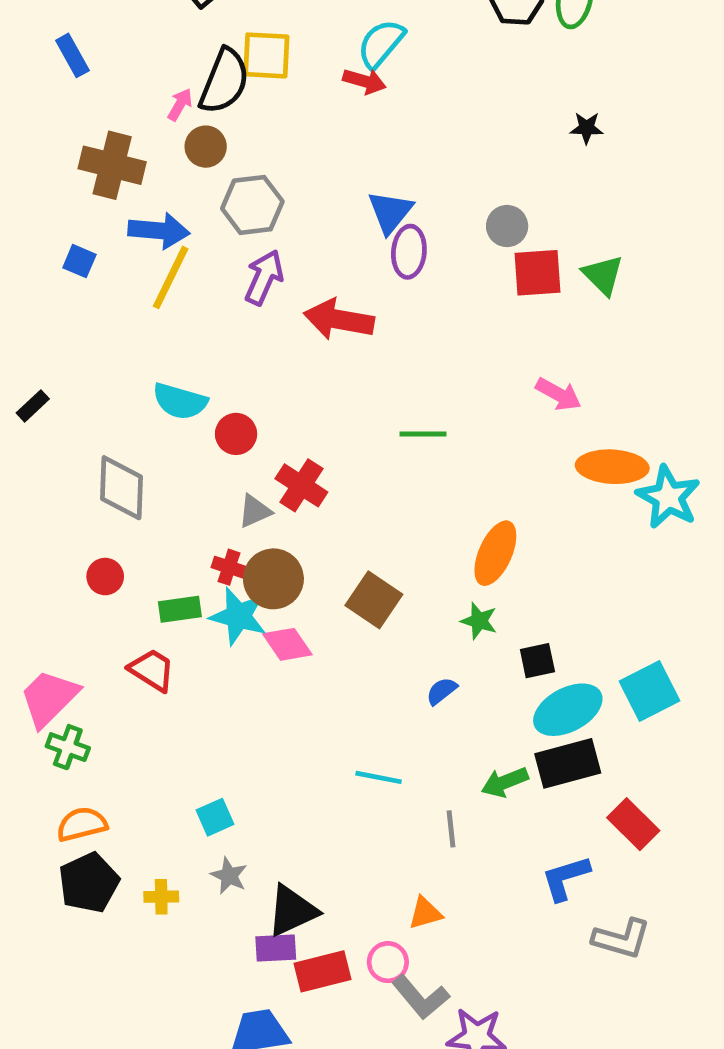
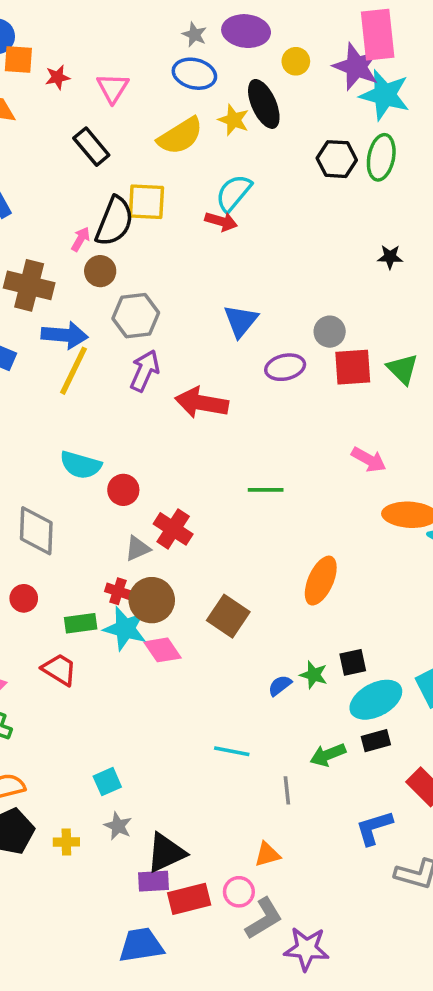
purple ellipse: (409, 252) -> (285, 367), moved, turned 72
green star: (479, 621) -> (314, 675), moved
black rectangle: (568, 763) -> (376, 741), size x0.6
gray L-shape: (421, 997) -> (264, 918), turned -81

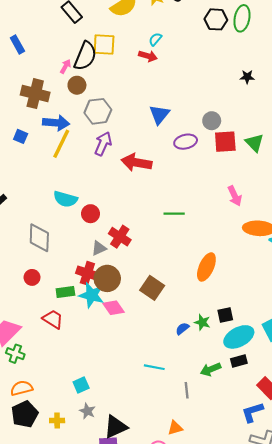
cyan semicircle: (234, 193) -> (155, 39), size x0.6
pink arrow: (369, 460) -> (235, 196), turned 36
red cross: (118, 591) -> (87, 273), size x1.5
blue L-shape: (374, 828) -> (252, 412), moved

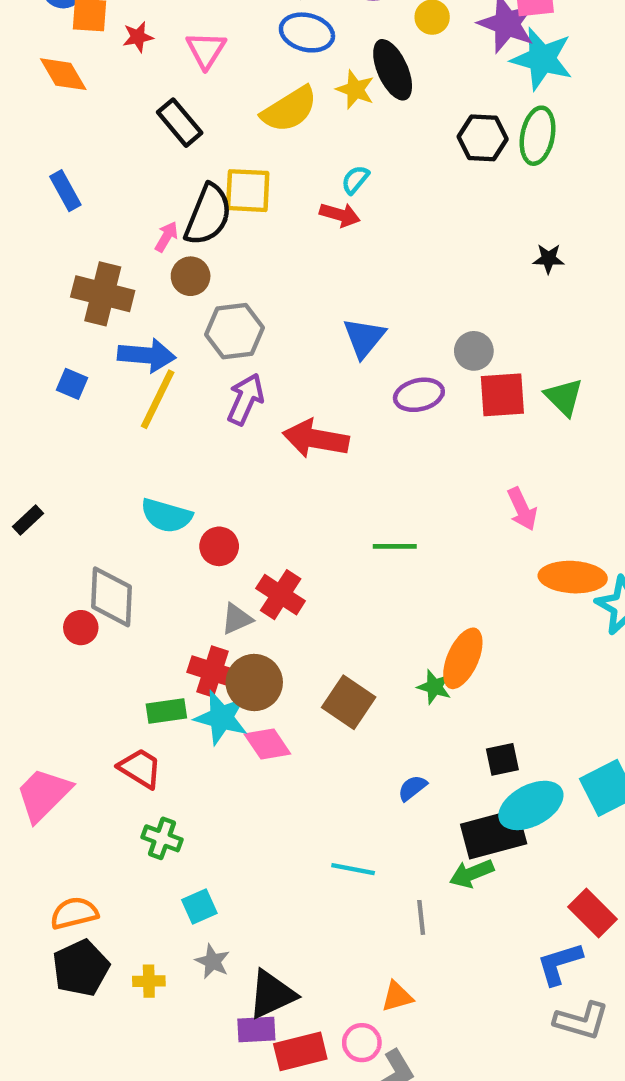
red circle: (32, 277) -> (81, 628), moved
green star: (202, 322) -> (434, 687), moved
green cross: (15, 354) -> (162, 838), moved
black rectangle: (239, 361) -> (494, 834), moved, size x1.8

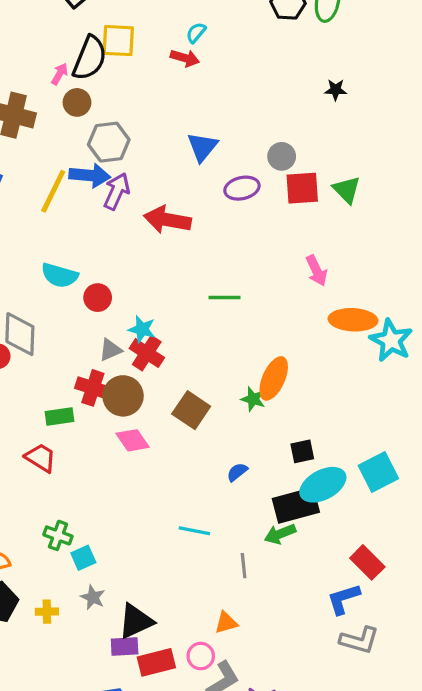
blue arrow: (147, 355) -> (90, 175), moved
red cross: (281, 595) -> (147, 353), moved
cyan star: (221, 718) -> (142, 329), moved, size x0.7
green cross: (162, 838) -> (58, 535), moved

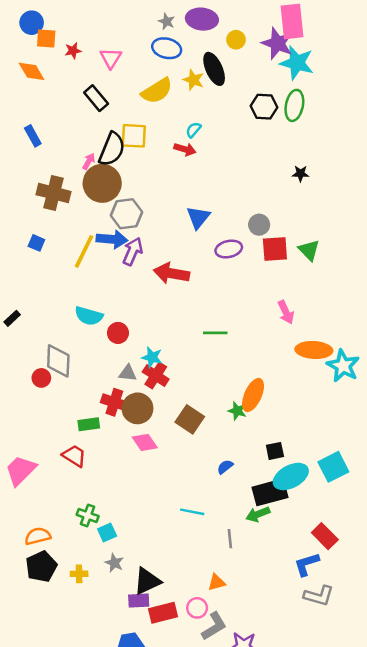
brown circle: (77, 102) -> (102, 183), size x1.8
gray triangle: (110, 350) -> (128, 373), turned 30

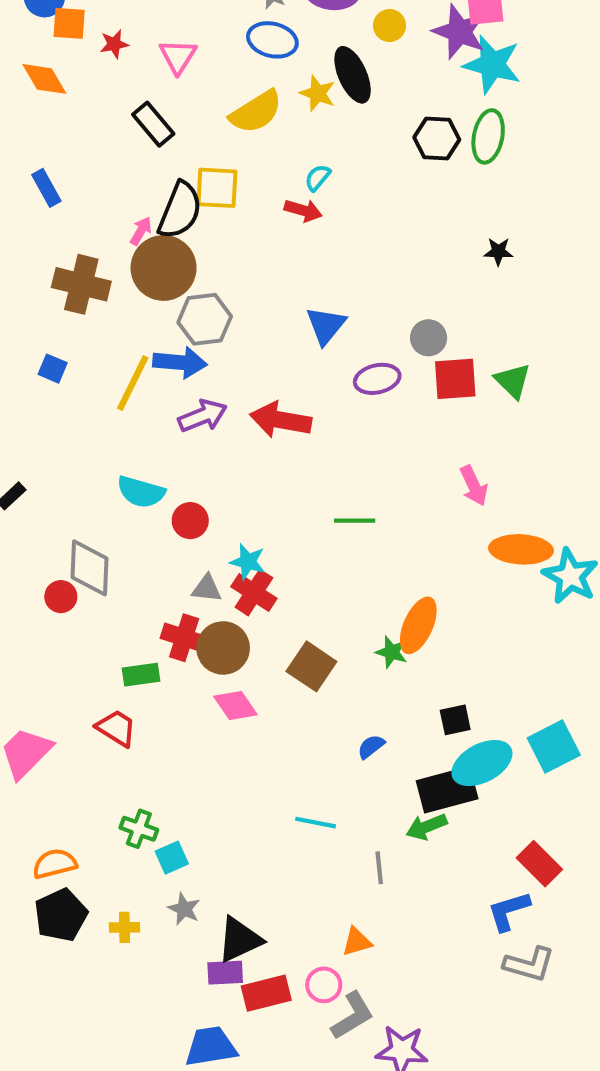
purple arrow: (133, 251) -> (203, 416), moved, turned 44

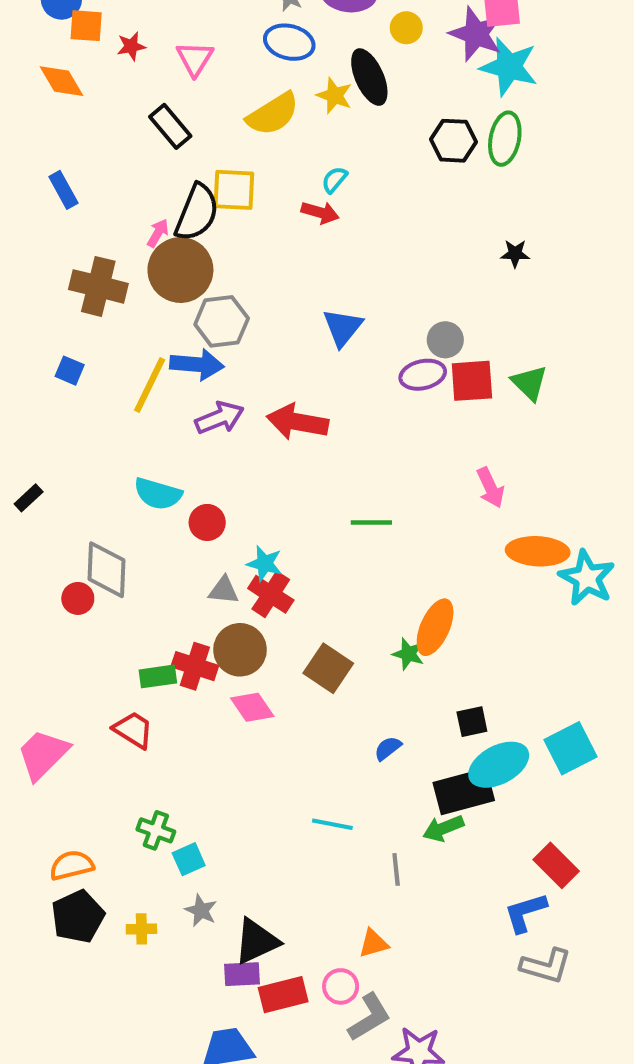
purple ellipse: (377, 379) -> (423, 375), moved
red cross: (184, 638) -> (195, 666), moved

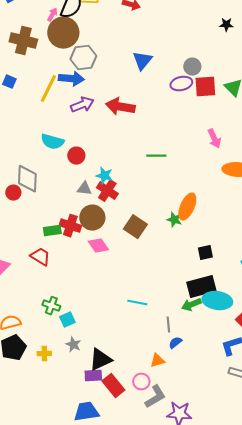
blue semicircle: (388, 748) -> (175, 343), moved
cyan ellipse: (499, 765) -> (217, 301), moved, turned 36
red rectangle: (283, 995) -> (113, 386), turned 65

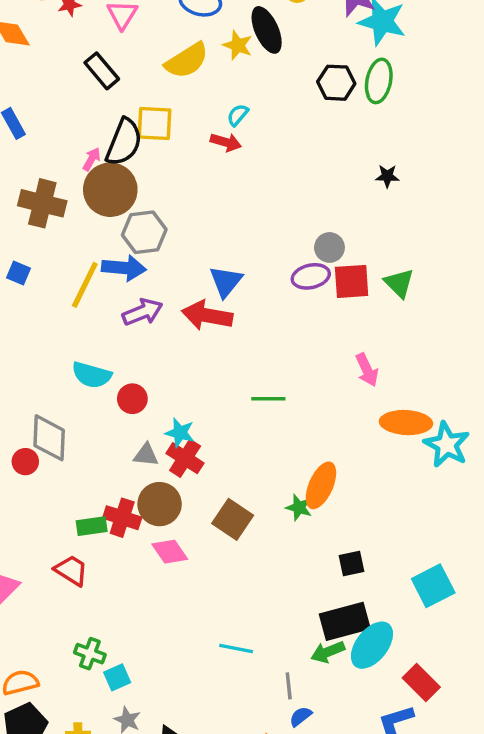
blue triangle: (142, 61) -> (226, 281), moved
cyan ellipse: (217, 301) -> (372, 645), turned -60

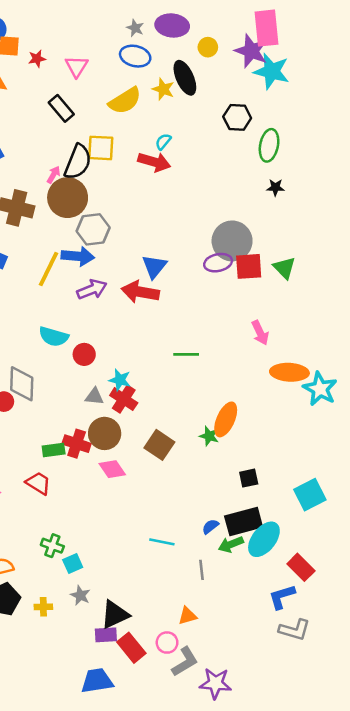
green ellipse: (379, 81) -> (269, 145), moved
red arrow: (226, 142) -> (154, 162), size x1.4
gray circle: (329, 247) -> (232, 241), size x1.8
blue semicircle: (301, 716) -> (210, 527), moved

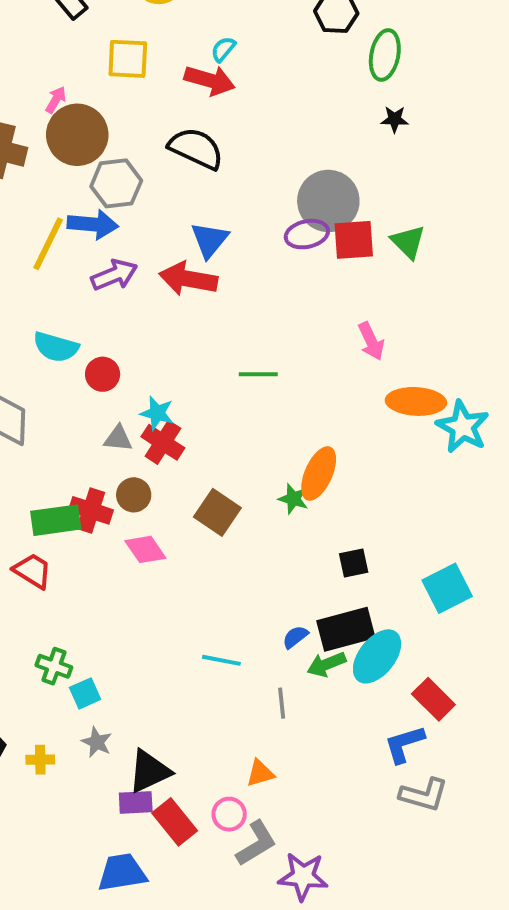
black semicircle: (78, 162) -> (196, 148), moved, turned -87
brown circle: (105, 433) -> (134, 495), size x0.7
green rectangle: (54, 450) -> (56, 520), size x1.4

